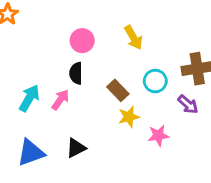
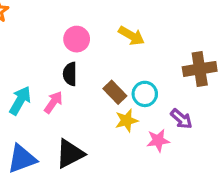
yellow arrow: (133, 37) -> (131, 36), turned -30
cyan circle: (155, 81) -> (145, 94), moved
purple arrow: (188, 104) -> (181, 119), moved
black triangle: (76, 148) -> (70, 154), size x1.4

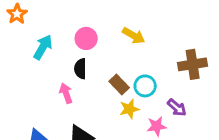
cyan arrow: (20, 101) -> (43, 47), moved
pink arrow: (53, 102) -> (66, 93), turned -54

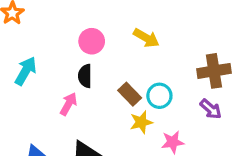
cyan arrow: (43, 47) -> (26, 71), moved
pink arrow: (66, 93) -> (69, 104), turned 48
purple arrow: (177, 108) -> (211, 109), moved

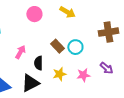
black semicircle: (85, 76) -> (38, 63), moved
purple arrow: (211, 109) -> (106, 68), moved
yellow star: (141, 122) -> (59, 74), moved

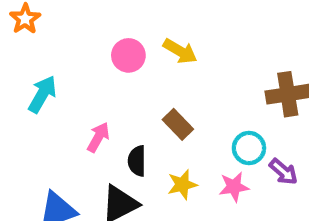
yellow arrow: (67, 12) -> (180, 51), moved
cyan circle: (75, 47) -> (249, 148), moved

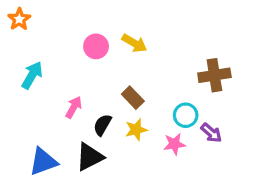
black semicircle: (137, 161) -> (102, 125), turned 30
yellow star: (182, 185) -> (136, 130), moved

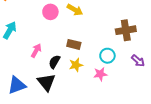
brown rectangle: (133, 98) -> (74, 44), turned -32
purple arrow: (211, 133) -> (138, 61), moved
black triangle: (90, 157) -> (46, 82), turned -42

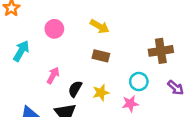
pink circle: (50, 12) -> (54, 29), moved
brown rectangle: (74, 44) -> (101, 56), moved

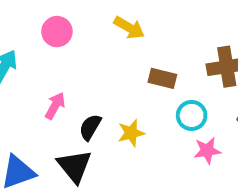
brown rectangle: (101, 56) -> (162, 78), moved
pink star: (130, 104) -> (207, 151), moved

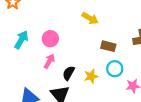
pink circle: (57, 32) -> (50, 39), moved
cyan circle: (192, 115) -> (115, 69), moved

